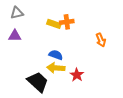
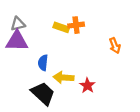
gray triangle: (17, 13) -> (18, 24), moved
purple triangle: (15, 36) -> (17, 41), size x1.5
blue semicircle: (56, 55) -> (43, 63), moved, turned -104

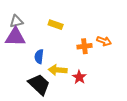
orange cross: (76, 25) -> (84, 46), moved
orange arrow: (115, 46) -> (104, 41), turned -48

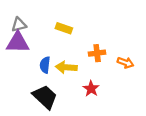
orange arrow: (104, 41) -> (125, 63), moved
yellow arrow: (58, 70) -> (66, 67), moved

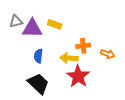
purple triangle: (18, 42) -> (32, 28), moved
yellow arrow: (66, 67) -> (69, 58), moved
red star: (91, 89) -> (78, 76), size x1.6

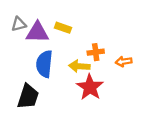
orange arrow: (108, 54) -> (124, 62), turned 152
blue semicircle: (38, 56) -> (44, 64), size x1.6
black trapezoid: (38, 84) -> (28, 97), moved, turned 65

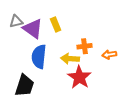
yellow rectangle: (63, 28) -> (56, 24), turned 48
purple triangle: (37, 32) -> (33, 29), turned 35

